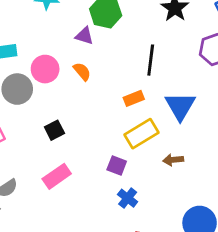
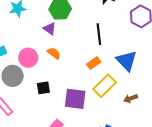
purple triangle: (84, 36) -> (50, 29), turned 32
black square: (54, 130) -> (43, 88), moved, turned 32
purple square: (117, 165) -> (75, 99), moved, size x1.6

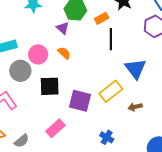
orange rectangle: (94, 63) -> (102, 18), moved
black square: (43, 88) -> (50, 86), size x1.5

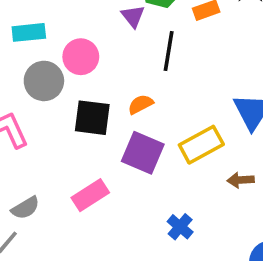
black line: (111, 39) -> (169, 51), moved
orange semicircle: (64, 53) -> (141, 104), moved, turned -80

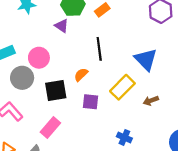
black line: (169, 51) -> (99, 49), moved
purple square: (143, 153) -> (90, 102), size x0.7
pink rectangle: (90, 195) -> (50, 128), moved

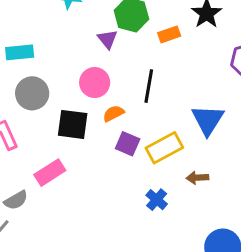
pink circle: (39, 58) -> (95, 83), moved
purple square: (90, 102) -> (128, 144), moved
blue cross: (124, 137) -> (157, 200), moved

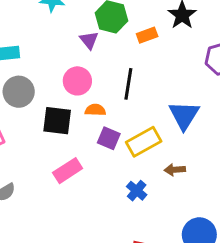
orange semicircle: (113, 113) -> (95, 110), turned 30
pink rectangle: (50, 173) -> (68, 171), moved

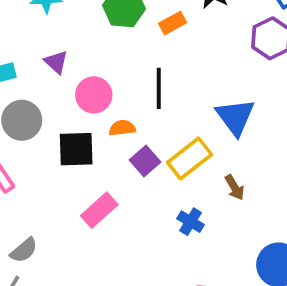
purple triangle: (89, 40) -> (56, 62), moved
purple square: (109, 138) -> (145, 161), turned 35
brown arrow: (175, 170) -> (235, 187), turned -108

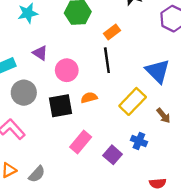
orange rectangle: (173, 23) -> (112, 32), moved
orange semicircle: (122, 128) -> (89, 98), moved
purple square: (145, 161) -> (113, 155), moved

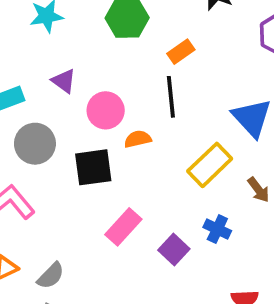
orange semicircle: (89, 98) -> (138, 139), moved

